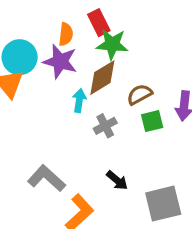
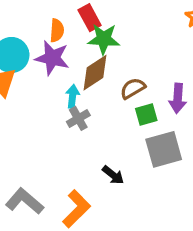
gray cross: (105, 126) -> (78, 118), moved
gray L-shape: (46, 178) -> (25, 201), moved
gray square: (163, 204) -> (164, 149), moved

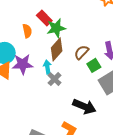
purple star: (52, 58) -> (23, 64), moved
black arrow: (113, 175) -> (84, 107), size x1.6

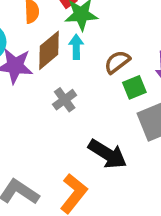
brown diamond: (57, 49) -> (49, 50), moved
cyan arrow: (47, 67) -> (76, 47), moved

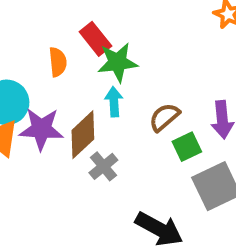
brown diamond: (49, 50) -> (83, 135), moved

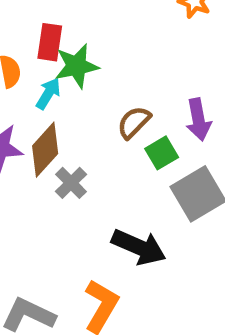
red rectangle: (95, 39) -> (50, 42), turned 52
cyan arrow: (114, 102) -> (48, 93), moved, turned 40

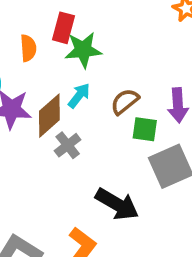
cyan arrow: (48, 93) -> (79, 96), moved
green square: (162, 153) -> (145, 129), turned 32

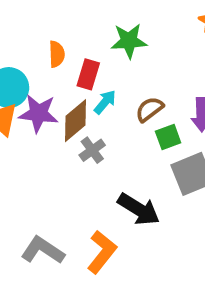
red rectangle: (63, 28) -> (88, 74), moved
green star: (83, 50) -> (129, 41), moved
green square: (145, 129) -> (168, 137), turned -30

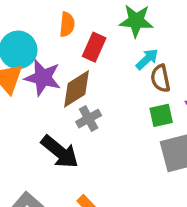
cyan arrow: (105, 102) -> (147, 59), moved
brown semicircle: (149, 109) -> (160, 78), moved, turned -72
black arrow: (139, 209) -> (60, 152), moved

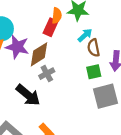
orange semicircle: (67, 24) -> (57, 16), moved

